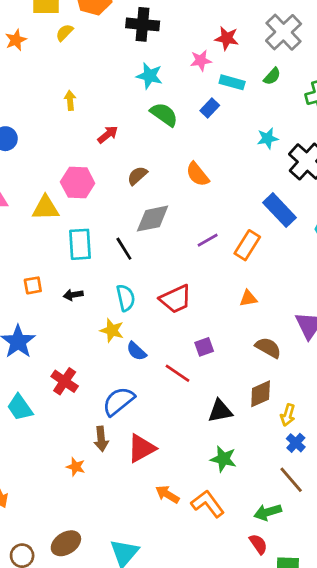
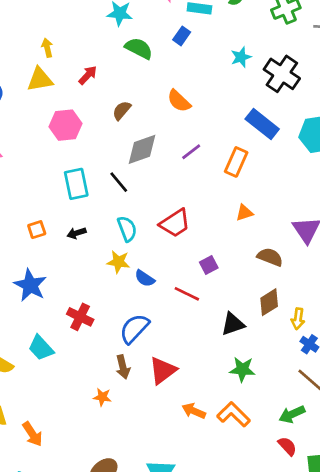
yellow triangle: (46, 208) -> (40, 79), moved
purple line: (208, 240) -> (191, 152), moved

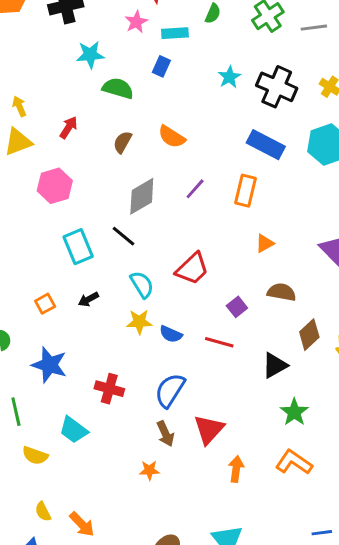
brown semicircle: (122, 110) -> (122, 142), moved
brown semicircle: (270, 257) -> (282, 292), moved
green star: (242, 369) -> (294, 412), turned -30
orange arrow: (194, 411) -> (236, 469), moved, turned 85

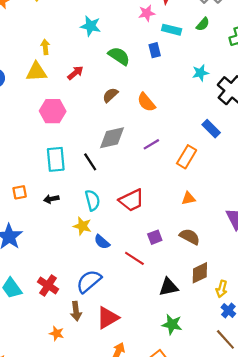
cyan star: (90, 55) -> (91, 26), moved
blue rectangle: (161, 66) -> (155, 50), turned -56
blue rectangle: (266, 145) -> (211, 129), size x0.7
red cross: (109, 389) -> (48, 285), moved
green star: (294, 412) -> (172, 324), turned 30

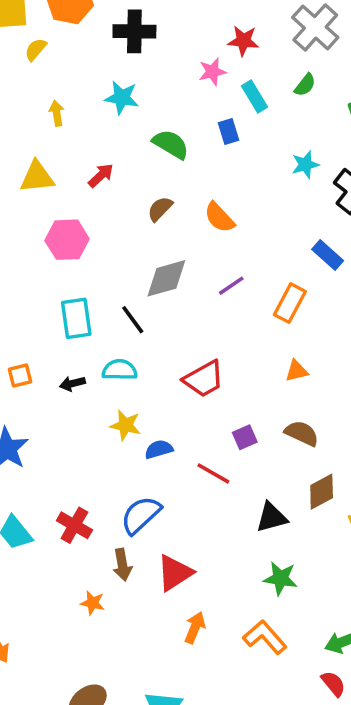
cyan rectangle: (172, 30) -> (255, 97), turned 48
yellow arrow: (45, 47) -> (57, 113), moved
cyan semicircle: (92, 200) -> (120, 370), moved, turned -72
blue semicircle: (102, 242) -> (159, 449), turned 126

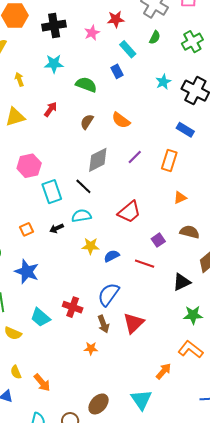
pink star: (212, 72) -> (92, 33), moved
pink hexagon: (67, 240) -> (29, 166), moved
orange arrow: (195, 628) -> (164, 371), moved, turned 30

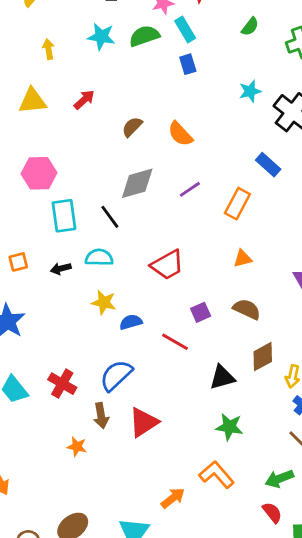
cyan rectangle: (128, 49) -> (185, 30), moved
green semicircle: (86, 85) -> (144, 36), moved, turned -50

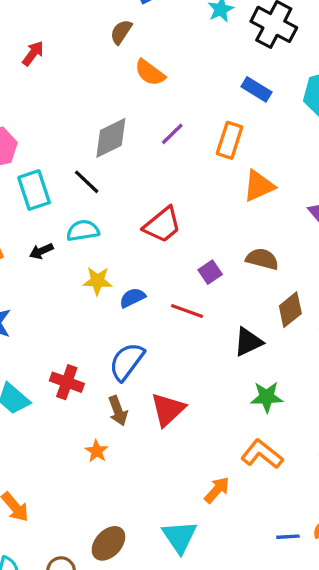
brown semicircle: (132, 127) -> (121, 32), moved
orange triangle: (243, 259) -> (259, 186), moved, size x1.5
orange star: (77, 447) -> (97, 451), turned 30

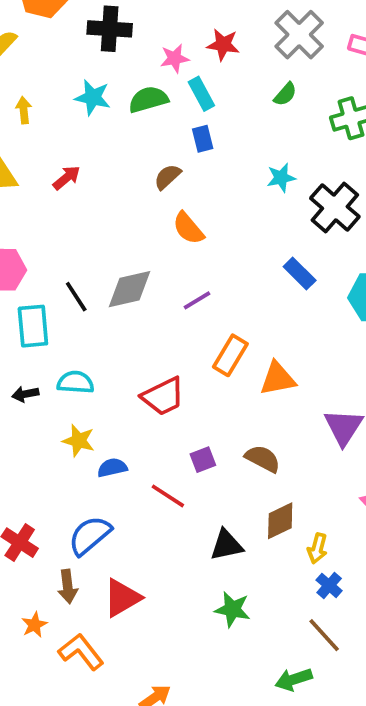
orange rectangle: (230, 140) -> (230, 355), moved
black line: (87, 182) -> (76, 297), moved
orange L-shape: (262, 454) -> (81, 652), moved

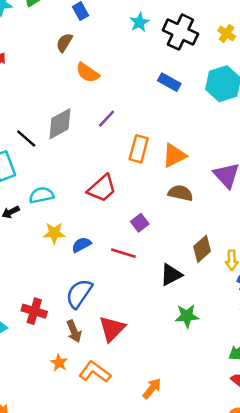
brown semicircle: (263, 459) -> (180, 193), moved

